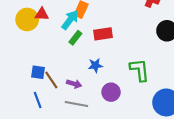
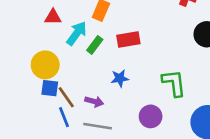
yellow circle: (27, 19) -> (45, 65), moved
cyan arrow: (70, 20) -> (77, 33), moved
purple circle: (111, 92) -> (151, 116), moved
blue line: (38, 100) -> (64, 117), moved

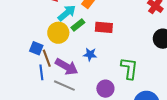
yellow circle: (45, 65) -> (58, 33), moved
purple arrow: (94, 101) -> (67, 67), size x1.6

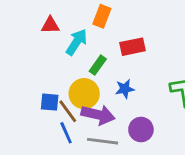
green rectangle: (78, 25) -> (98, 65), moved
yellow circle: (58, 33) -> (84, 94), moved
purple circle: (105, 89) -> (141, 130), moved

